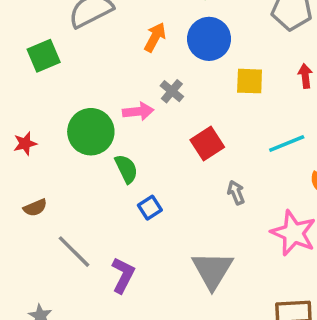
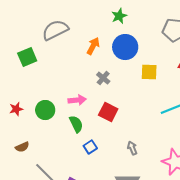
pink arrow: (138, 111) -> (77, 100), moved
green circle: (91, 132) -> (45, 110), moved, size x0.7
red square: (207, 144) -> (108, 112), moved, turned -30
gray arrow: (236, 192) -> (132, 148), moved

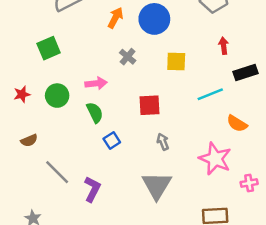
green square: (27, 57) -> (49, 48), moved
yellow square: (149, 72) -> (176, 61), moved
red square: (108, 112) -> (149, 105), moved, turned -30

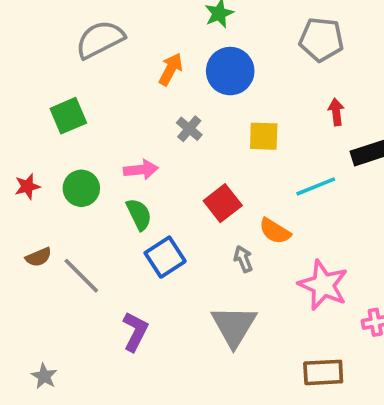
red square: (149, 105) -> (223, 203), turned -35
orange semicircle: (237, 123) -> (275, 231), moved
blue square: (112, 140) -> (165, 257), size x1.5
gray line: (57, 172) -> (81, 276), moved

